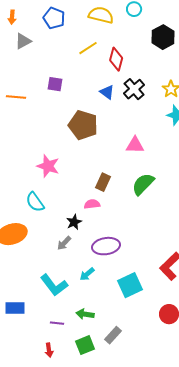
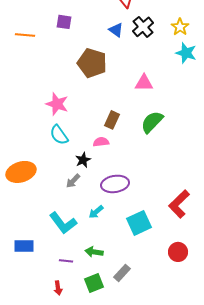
cyan semicircle: (35, 202) -> (59, 135), moved

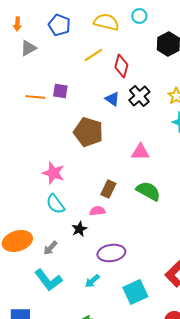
orange line: (25, 35) -> (35, 97), moved
green semicircle: (152, 122) -> (148, 191), turned 75
gray arrow: (73, 181) -> (50, 248), moved
cyan L-shape: (63, 223) -> (48, 280), moved

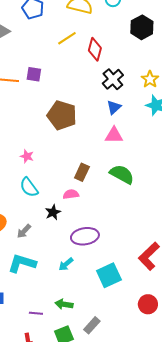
blue triangle: (112, 99) -> (114, 107), moved, turned 42
pink star: (53, 173) -> (27, 156), size x0.6
cyan L-shape: (48, 280) -> (22, 263), turned 144

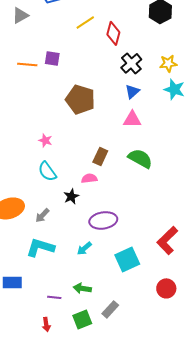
yellow star: (150, 79) -> (168, 63), turned 30

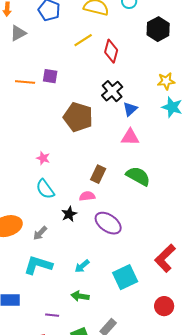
black cross: (131, 63) -> (112, 91), moved
purple ellipse: (103, 220) -> (108, 223), moved, turned 44
green arrow: (82, 288) -> (80, 296), moved

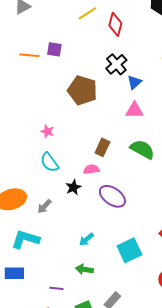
cyan L-shape: (38, 265) -> (25, 239), moved

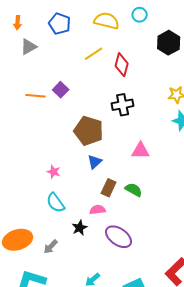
purple square: (54, 49) -> (61, 90), turned 35
black cross: (116, 64) -> (123, 105), turned 30
blue triangle: (134, 82) -> (95, 162), moved
green semicircle: (142, 149) -> (134, 190), moved, size x0.7

